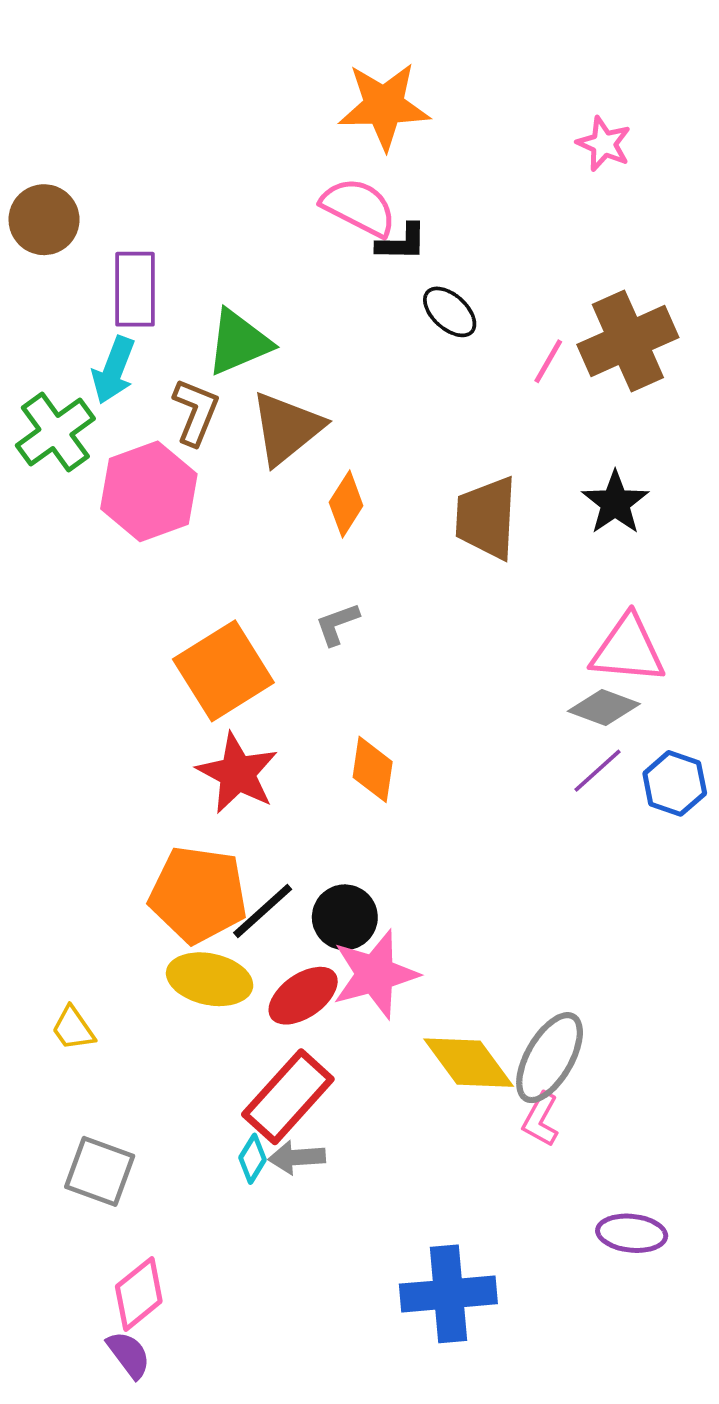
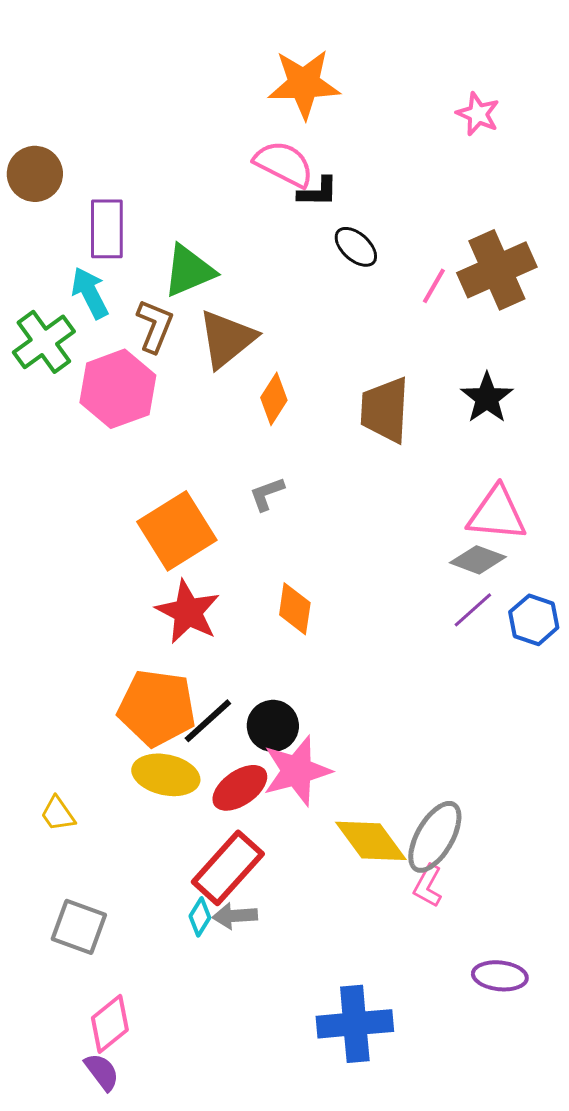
cyan arrow: (114, 370) -> (90, 293), turned 132

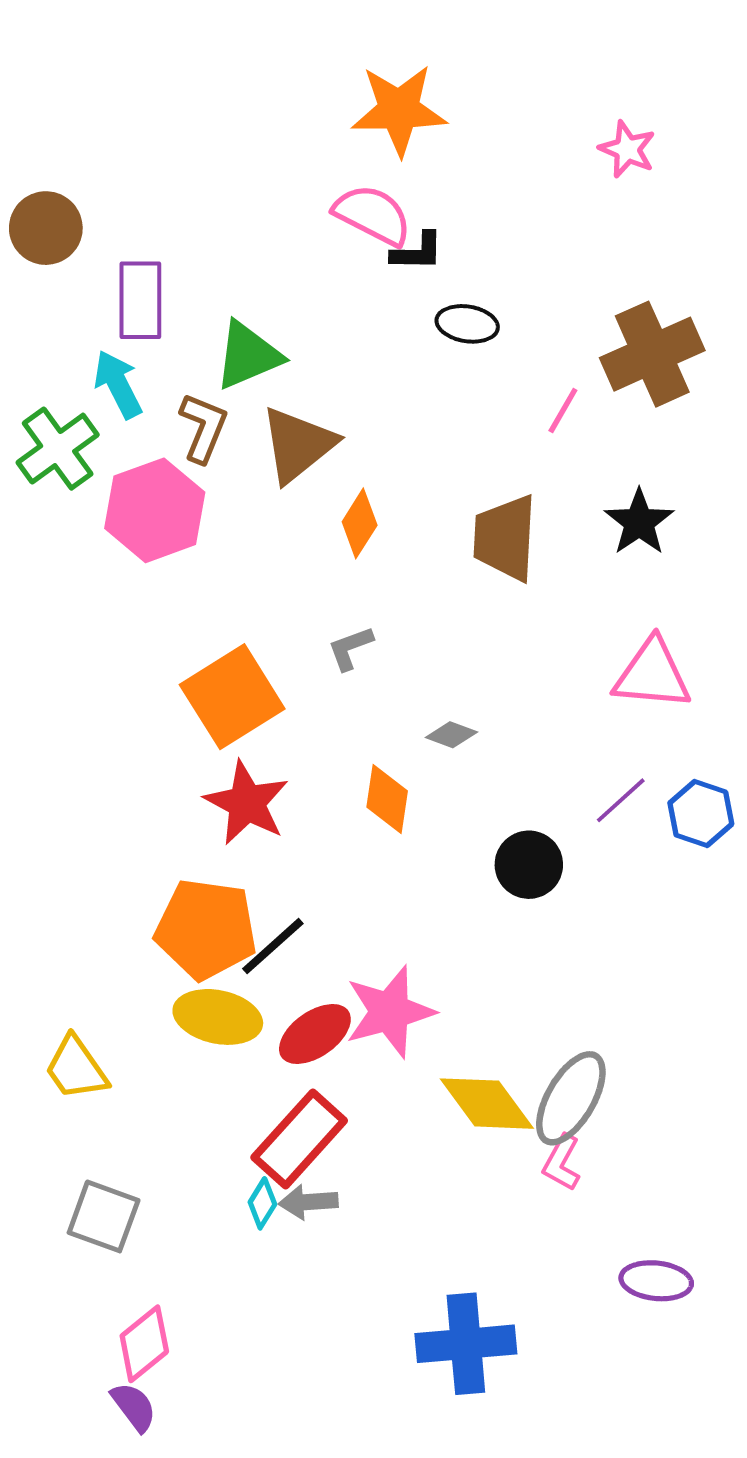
black ellipse: (356, 247) -> (467, 324), turned -33
pink line: (434, 286) -> (563, 411), moved
gray diamond: (478, 560) -> (451, 735), moved, size x0.7
black circle: (273, 726) -> (529, 865), moved
yellow trapezoid: (58, 814) -> (76, 1068), size x1.4

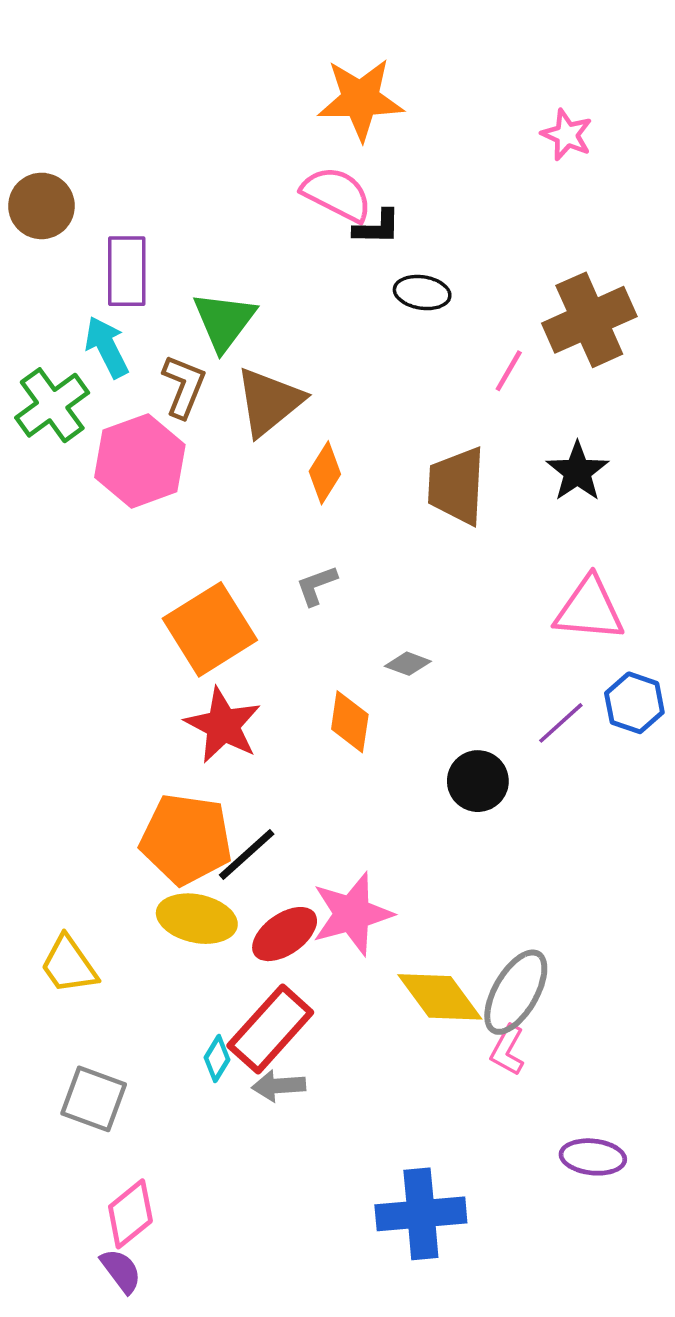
green triangle: (248, 355) -> (224, 321), turned -30
blue hexagon: (701, 813) -> (634, 703), moved
cyan diamond: (262, 1203) -> (217, 1059), moved

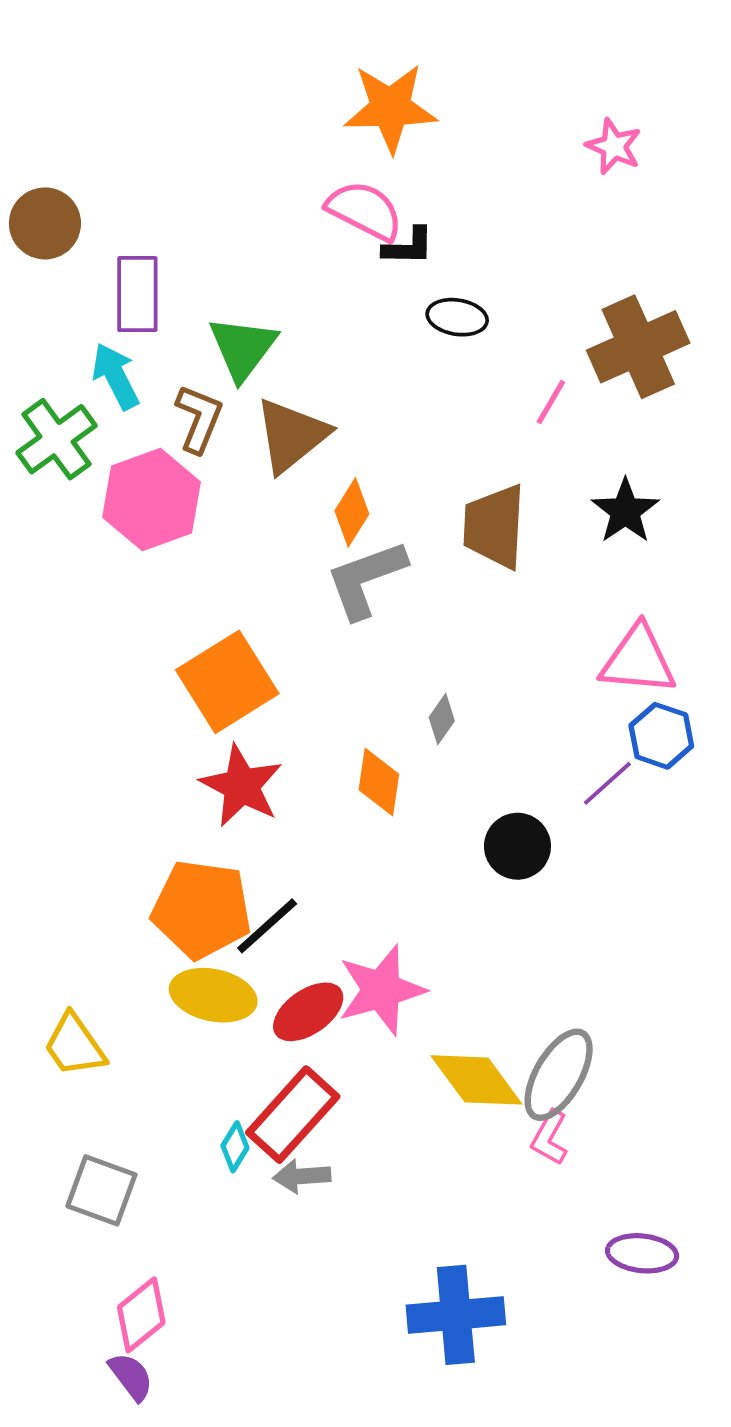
gray L-shape: (317, 585) -> (366, 579), moved, size x1.8
gray diamond: (408, 664) -> (442, 719), turned -75
blue hexagon: (634, 703) -> (661, 736), moved

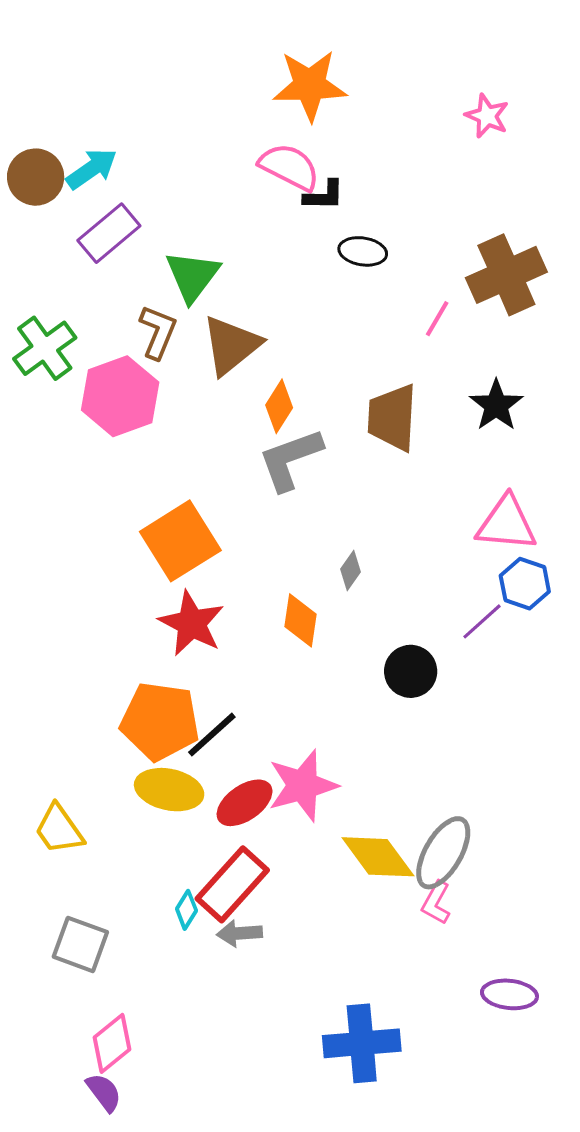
purple rectangle: (137, 294) -> (109, 233), turned 50
cyan arrow: (116, 376) -> (92, 169), moved, turned 82

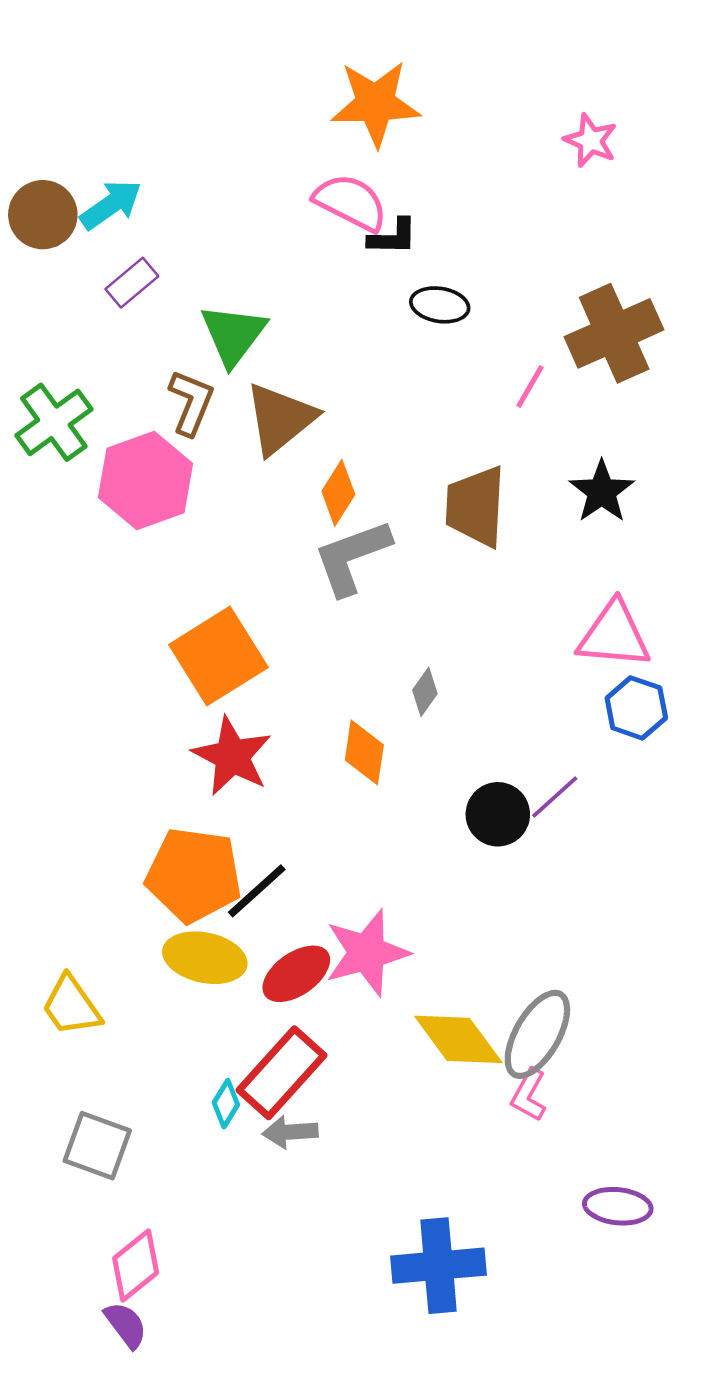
purple rectangle: (109, 233) -> (132, 283), size x0.7
purple line: (482, 621) -> (555, 797), moved

